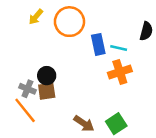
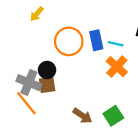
orange circle: (69, 22) -> (69, 41), moved
orange cross: (120, 72) -> (117, 67), turned -30
gray cross: (27, 89) -> (29, 83), size x1.5

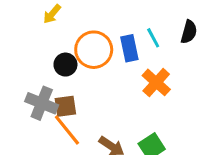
cyan line: (116, 44) -> (153, 38), moved, turned 49
black circle: (47, 70) -> (65, 65), moved
orange line: (26, 103) -> (67, 130), moved

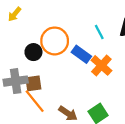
yellow arrow: (52, 14) -> (15, 14), moved
blue rectangle: (129, 48) -> (81, 54), moved, turned -42
gray cross: (42, 103) -> (16, 81), turned -30

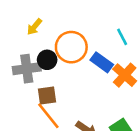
yellow arrow: (15, 14) -> (34, 27), moved
gray cross: (16, 81) -> (27, 69), moved

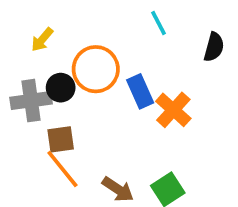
cyan line: (122, 37) -> (159, 23), moved
blue rectangle: (102, 62) -> (140, 91), turned 30

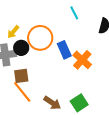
yellow arrow: (42, 40) -> (13, 32), moved

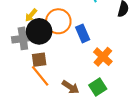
black circle: (21, 48) -> (39, 31), size x1.6
orange cross: (82, 60) -> (103, 57), moved

